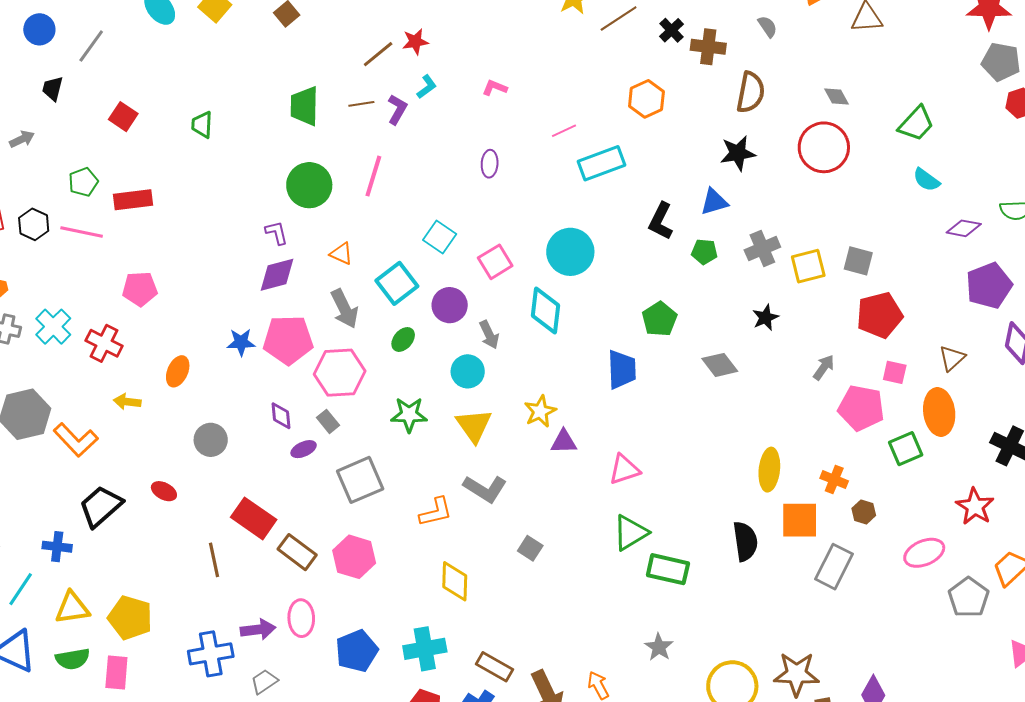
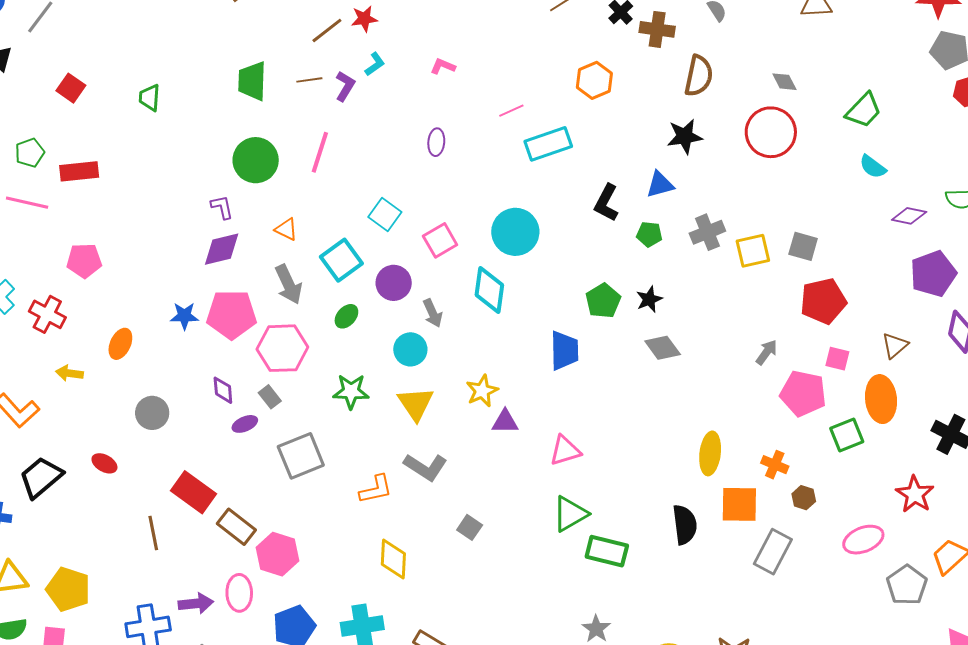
black star: (765, 318) -> (649, 299), moved
pink hexagon: (354, 557) -> (278, 554), moved

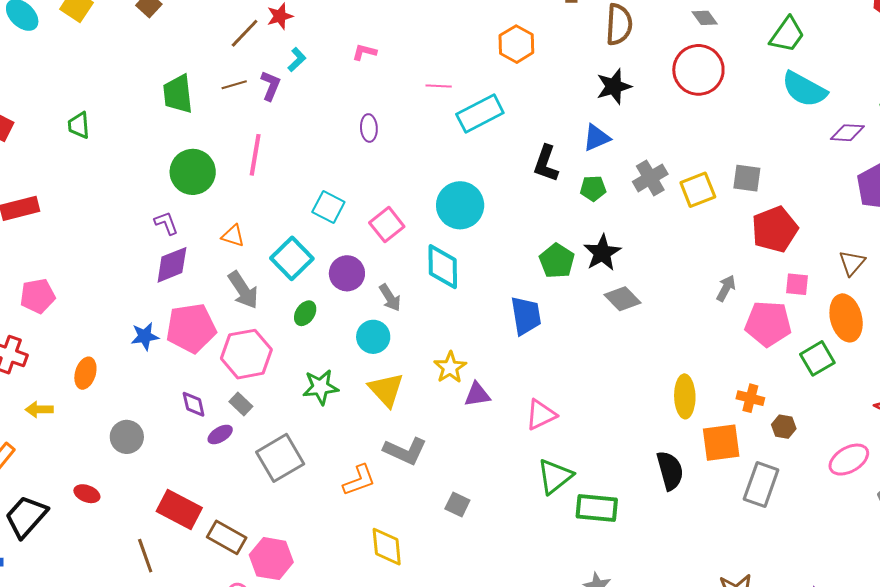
pink line: (511, 111) -> (439, 86), turned 35
cyan semicircle: (873, 167) -> (804, 89), size x1.6
black star: (649, 299) -> (602, 253), size x1.4

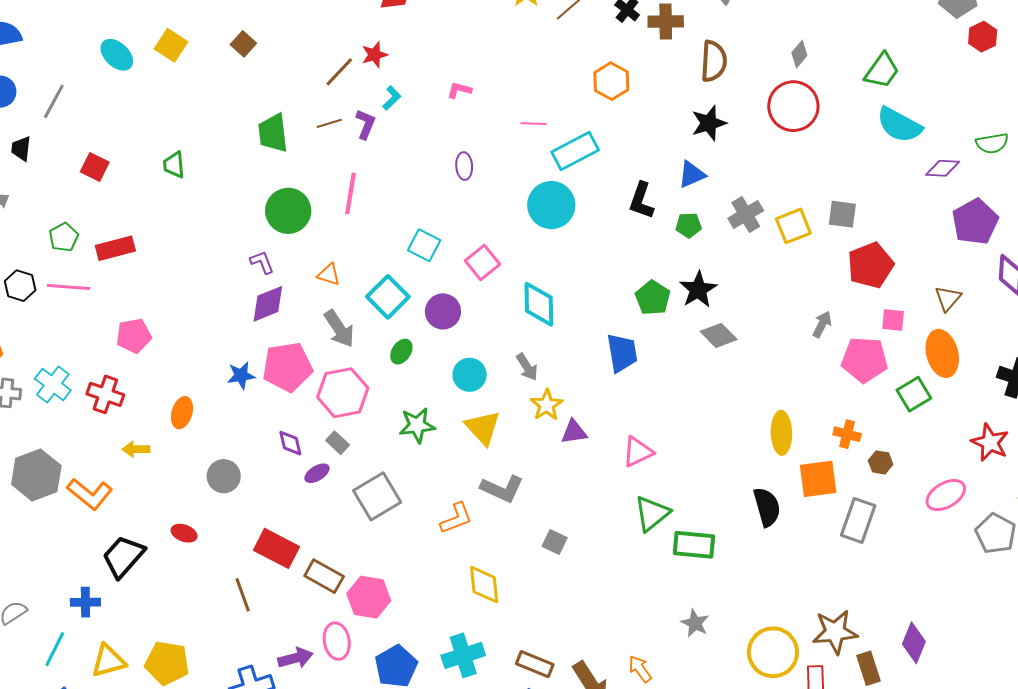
gray diamond: (705, 18) -> (799, 54), turned 76
cyan circle: (460, 205) -> (551, 205), moved
gray arrow: (390, 298) -> (527, 367), moved

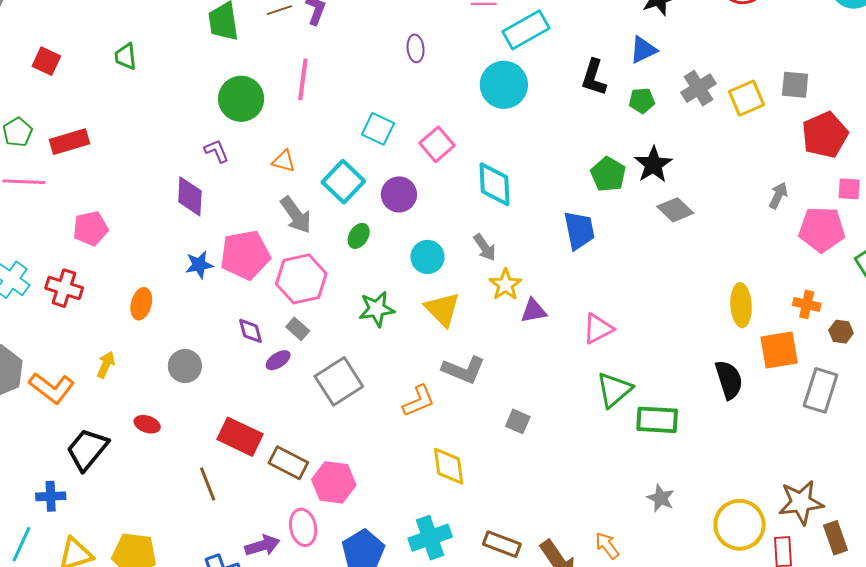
purple diamond: (268, 304) -> (190, 196), moved, turned -63
yellow arrow: (136, 449) -> (106, 365), moved, turned 116

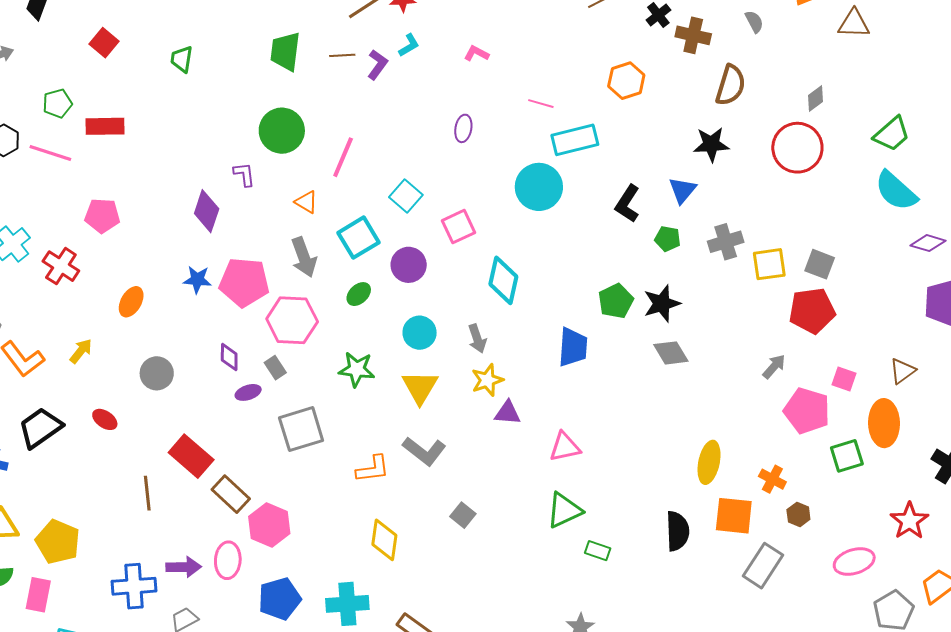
blue triangle: (643, 50) -> (683, 190), turned -40
pink line: (303, 79) -> (343, 157), moved
red pentagon: (825, 135) -> (812, 311), moved
green rectangle: (657, 420) -> (598, 551), size x0.6

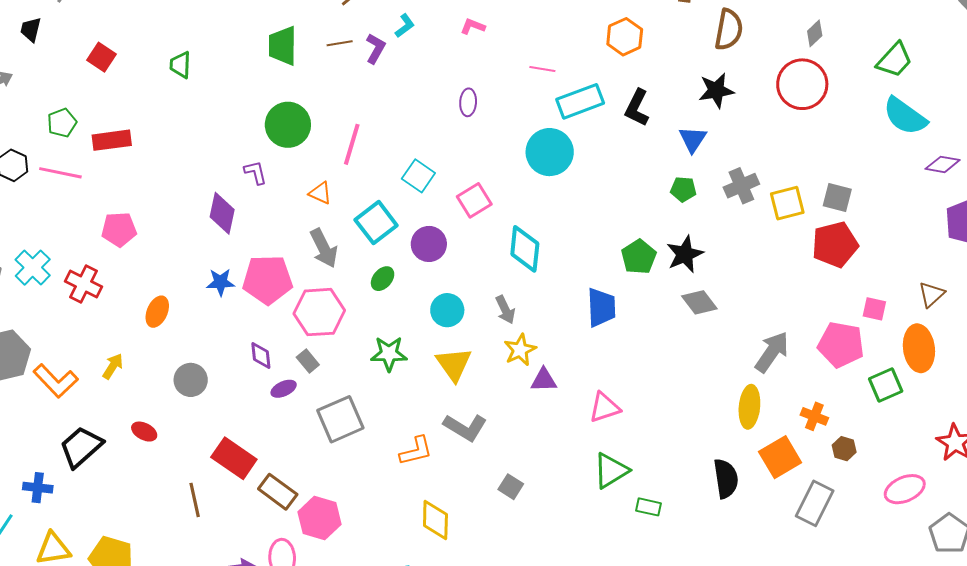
black L-shape: (628, 204) -> (637, 108), moved
gray arrow: (774, 366) -> (772, 352), moved, size x1.6
orange square: (734, 516) -> (780, 457), turned -30

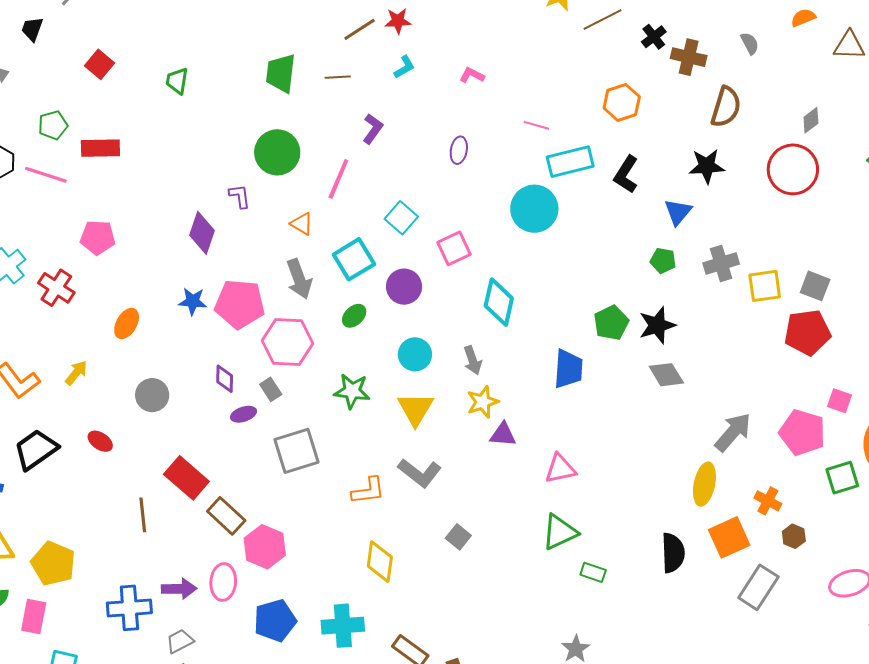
purple L-shape: (376, 49) -> (373, 129), moved

